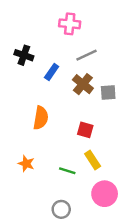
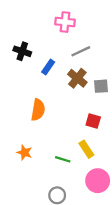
red square: (85, 130) -> (93, 121), moved

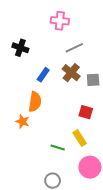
blue rectangle: (48, 67) -> (43, 75), moved
orange star: (24, 153) -> (22, 121), moved

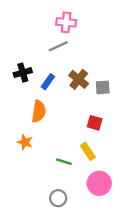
black cross: (20, 48) -> (23, 73), moved, turned -35
gray line: (74, 48) -> (58, 46), moved
orange star: (22, 121) -> (25, 142), moved

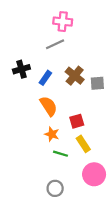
orange semicircle: (39, 111) -> (49, 106), moved, turned -42
red square: (95, 123) -> (77, 121), moved, turned -32
orange star: (25, 142) -> (52, 134), moved

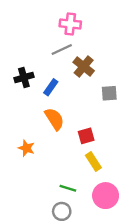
brown cross: (75, 76) -> (84, 67), moved
orange star: (52, 134) -> (26, 148), moved
green line: (61, 154) -> (68, 188), moved

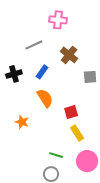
gray line: (62, 50) -> (34, 45), moved
black cross: (24, 77) -> (14, 74), moved

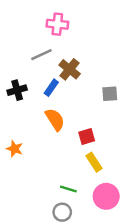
pink cross: (58, 20) -> (57, 24), moved
brown cross: (69, 55) -> (70, 69), moved
orange star: (22, 122) -> (15, 149), moved

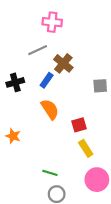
green line: (68, 189) -> (50, 173), moved

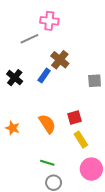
gray line: (38, 50) -> (29, 39), moved
black cross: (15, 82) -> (15, 78), turned -35
orange semicircle: (50, 109) -> (47, 124), moved

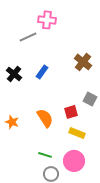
brown cross: (60, 60) -> (83, 62), moved
gray square: (95, 81) -> (90, 99), moved, turned 32
yellow rectangle: (81, 140) -> (77, 133), turned -35
pink circle: (91, 169) -> (74, 161), moved

